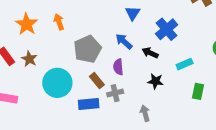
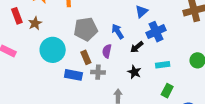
blue triangle: (133, 13) -> (142, 11), moved
black arrow: (150, 53) -> (137, 47), turned -80

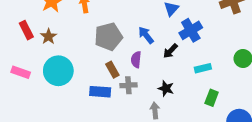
cyan circle: (53, 50) -> (58, 71), moved
black star: (134, 72) -> (166, 88), moved

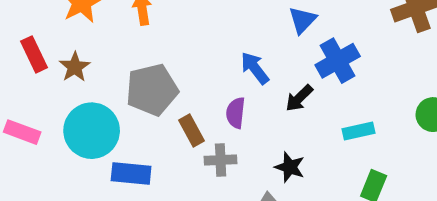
gray pentagon: (108, 37) -> (152, 90), moved
blue rectangle: (100, 92) -> (131, 174), moved

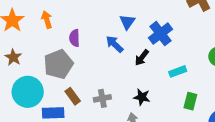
blue triangle: (302, 20) -> (127, 22), moved
purple semicircle: (236, 113) -> (74, 38), moved
brown rectangle: (191, 130) -> (73, 96), moved

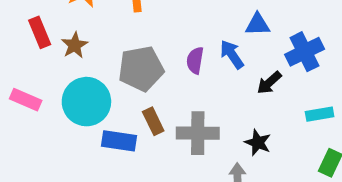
blue triangle: (127, 22) -> (258, 24), turned 42
purple semicircle: (74, 38) -> (195, 60), moved
gray cross: (102, 98) -> (198, 133), size x1.5

